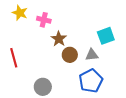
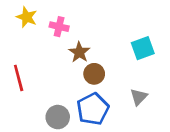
gray triangle: (92, 55) -> (139, 97), moved, turned -40
blue pentagon: (91, 81) -> (93, 109), moved

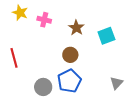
brown star: (79, 52) -> (76, 28), moved
gray triangle: (139, 97) -> (117, 83), moved

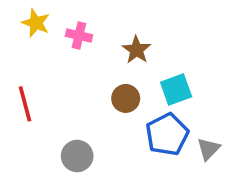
cyan square: (106, 36) -> (176, 89), moved
blue pentagon: (69, 81) -> (167, 134), moved

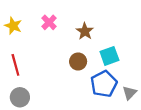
yellow star: (36, 23) -> (13, 26), moved
pink cross: (79, 35) -> (49, 22), turned 32
gray circle: (77, 156) -> (20, 97), moved

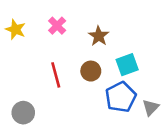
red line: (15, 65) -> (56, 75), moved

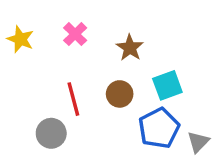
gray circle: (23, 113) -> (51, 133), moved

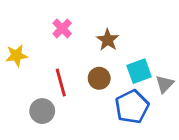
yellow star: (20, 39) -> (17, 55), moved, turned -30
gray triangle: (198, 142) -> (165, 84), moved

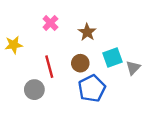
blue pentagon: (132, 107) -> (92, 88), moved

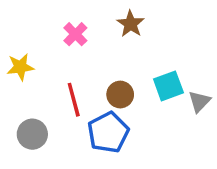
brown star: (87, 32) -> (131, 24), moved
blue pentagon: (92, 88) -> (108, 132), moved
gray circle: (34, 90) -> (32, 134), moved

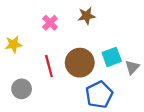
brown star: (131, 24) -> (87, 16), turned 30
brown circle: (120, 95) -> (80, 63), size x1.6
blue pentagon: (108, 132) -> (99, 95), moved

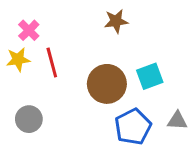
pink cross: (50, 23) -> (29, 30), moved
red line: (49, 66) -> (52, 62), moved
gray triangle: (132, 67) -> (177, 121), moved, turned 49

